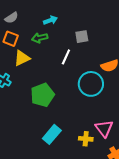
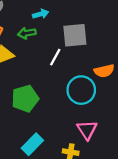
gray square: (82, 37) -> (75, 35), size x1.6
pink triangle: (104, 129) -> (87, 130), moved

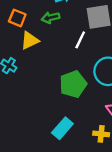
green pentagon: (25, 99) -> (73, 84), moved

